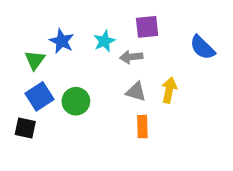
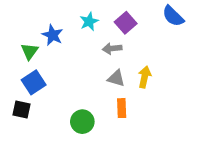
purple square: (147, 27) -> (126, 23), turned -35
cyan star: (104, 41) -> (89, 21), moved
blue semicircle: (202, 47) -> (173, 16), moved
green circle: (76, 101) -> (82, 122), moved

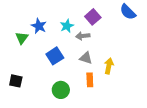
cyan star: (89, 21) -> (67, 26), moved
yellow arrow: (145, 77) -> (109, 66), moved
blue square: (34, 82) -> (55, 56), moved

